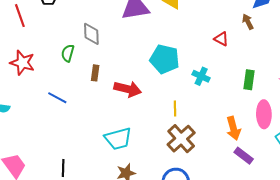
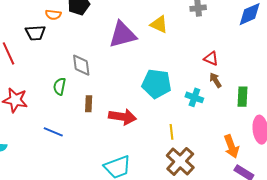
brown arrow: (248, 22) -> (215, 80), moved

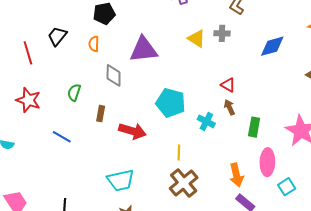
orange semicircle: (53, 15) -> (94, 44), moved, turned 77
yellow triangle: (159, 24) -> (197, 39), moved
black trapezoid: (35, 33) -> (57, 36), turned 125
gray diamond: (81, 65) -> (114, 75), moved

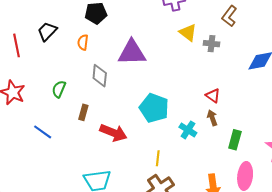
yellow triangle: (197, 39) -> (188, 33), moved

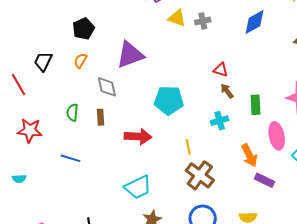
orange semicircle: (83, 42) -> (80, 61), turned 42
brown rectangle: (83, 112) -> (101, 117), moved
cyan cross: (188, 130) -> (220, 121), moved, turned -30

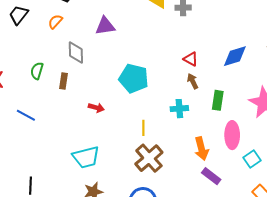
blue diamond: (255, 22) -> (235, 56), moved
purple triangle: (130, 55) -> (105, 26), size x0.7
red arrow: (138, 137) -> (96, 108), size x0.6

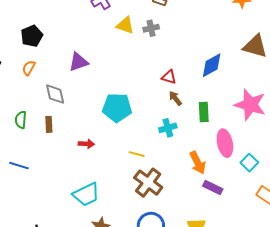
yellow line: (143, 128) -> (137, 154), turned -63

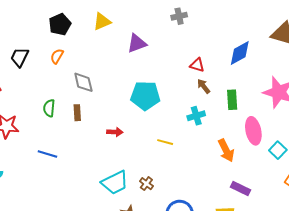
yellow triangle: (125, 25) -> (102, 22), moved, turned -42
purple triangle: (78, 62) -> (137, 43), moved
brown cross: (148, 183) -> (146, 184), moved, size x0.5
purple rectangle: (213, 188) -> (240, 189), moved

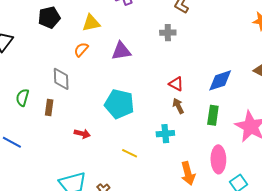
orange semicircle: (57, 56) -> (81, 50), moved
green rectangle: (232, 100) -> (213, 115), moved

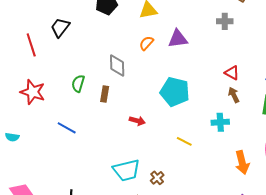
orange semicircle: (81, 50) -> (146, 43), moved

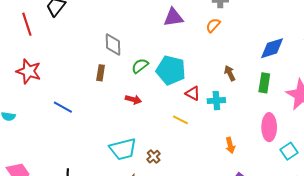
orange semicircle: (146, 43) -> (213, 25), moved
red triangle: (232, 73) -> (193, 93), moved
green semicircle: (78, 83) -> (140, 66), moved, turned 36
orange arrow: (242, 162) -> (230, 145), moved, size x0.7

